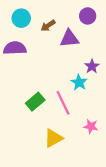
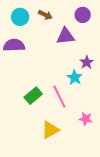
brown arrow: (48, 26) -> (45, 15), moved, turned -120

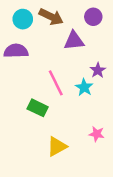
brown arrow: (45, 15) -> (51, 17), size x1.5
green rectangle: (33, 96) -> (38, 108), turned 66
pink line: (59, 97) -> (56, 83), moved

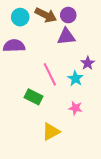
purple circle: (93, 17) -> (68, 15), moved
pink star: (97, 134) -> (75, 108), moved

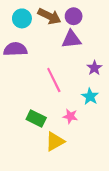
cyan star: (75, 78) -> (90, 96), moved
green rectangle: (33, 97) -> (36, 118), moved
pink star: (75, 108) -> (70, 116), moved

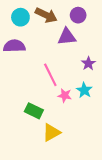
purple circle: (74, 16) -> (78, 15), moved
pink star: (70, 116) -> (65, 95), moved

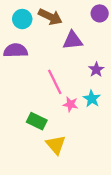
purple circle: (78, 15) -> (100, 13), moved
yellow triangle: (51, 132) -> (56, 145), turned -42

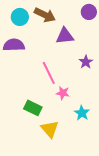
cyan star: (92, 99) -> (82, 113), moved

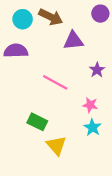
pink line: (49, 73) -> (55, 82), turned -35
pink star: (63, 93) -> (90, 105), moved

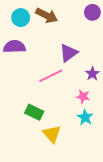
purple triangle: (73, 41) -> (68, 53), moved, turned -30
purple star: (97, 70) -> (92, 74), moved
pink line: (55, 82) -> (51, 76), turned -55

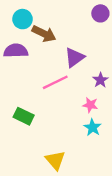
brown arrow: (47, 15) -> (44, 34), moved
green rectangle: (34, 112) -> (24, 116), moved
yellow triangle: (52, 134) -> (55, 160), moved

